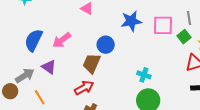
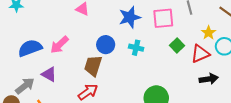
green square: (184, 37) -> (177, 45), moved
blue semicircle: (34, 40) -> (30, 48), turned 50
cyan cross: (144, 75) -> (136, 48), moved

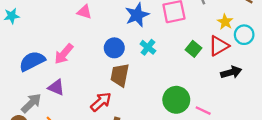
green square: (177, 45) -> (193, 49), moved
cyan cross: (136, 48) -> (148, 47), turned 32
brown trapezoid: (93, 66) -> (120, 75), moved

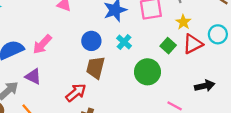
yellow star: (225, 22) -> (183, 22), moved
black arrow: (231, 72) -> (205, 86), moved
green circle: (176, 100) -> (147, 72), moved

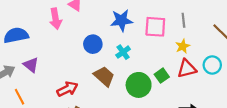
pink arrow: (42, 44) -> (56, 19), moved, turned -66
green square: (168, 46) -> (162, 76), moved
brown trapezoid: (95, 68) -> (104, 76), moved, turned 105

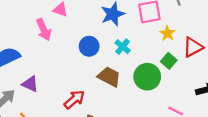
yellow star: (183, 46) -> (167, 33), moved

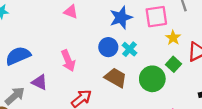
pink arrow: (44, 30) -> (68, 61), moved
blue circle: (89, 46) -> (108, 47), moved

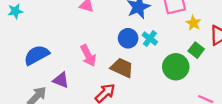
brown trapezoid: (116, 78) -> (122, 68), moved

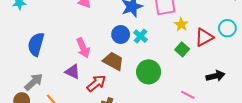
blue semicircle: (37, 55) -> (36, 44), turned -50
green circle: (176, 67) -> (149, 72), moved
purple triangle: (61, 80) -> (72, 72), moved

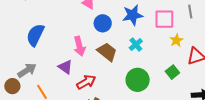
blue circle: (121, 34) -> (103, 23), moved
green square: (182, 49) -> (172, 72), moved
brown trapezoid: (113, 61) -> (107, 52), moved

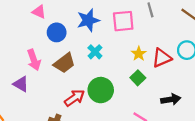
yellow star: (176, 40) -> (139, 54), moved
brown trapezoid: (107, 52) -> (64, 63), turned 110
red arrow: (86, 82) -> (75, 98), moved

